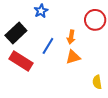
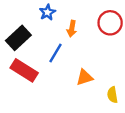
orange arrow: (71, 37) -> (72, 29), moved
orange triangle: (73, 57) -> (85, 77), moved

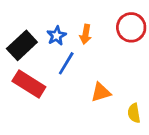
blue star: (47, 12) -> (57, 36), moved

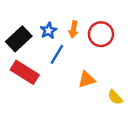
red circle: (131, 27) -> (101, 34), moved
yellow semicircle: (134, 113) -> (115, 97), turned -35

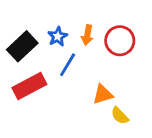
red rectangle: (25, 72) -> (29, 86), turned -60
yellow semicircle: (115, 97) -> (120, 116), moved

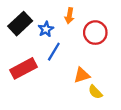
orange arrow: (87, 35) -> (69, 16), moved
black rectangle: (22, 46) -> (20, 24), moved

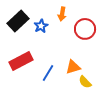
blue line: (54, 52) -> (48, 73), moved

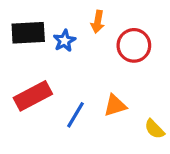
black rectangle: (18, 21) -> (28, 33), turned 40
yellow semicircle: (85, 82) -> (154, 129), moved

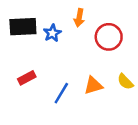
red rectangle: (33, 96) -> (27, 78), size x0.6
yellow semicircle: (154, 129) -> (125, 82), moved

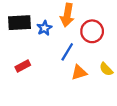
orange arrow: (79, 18) -> (67, 15), size x1.5
blue line: (61, 93) -> (67, 52), moved

